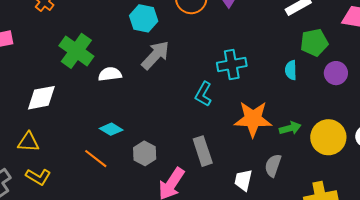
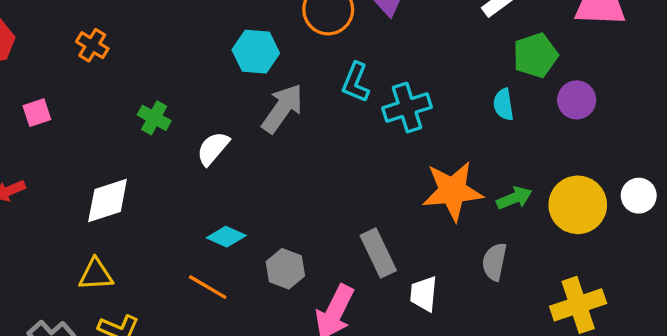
green cross: (76, 51) -> (154, 118), size x0.6
white semicircle: (110, 74) -> (213, 148), turned -35
cyan L-shape: (203, 94) -> (356, 82), moved
white trapezoid: (243, 180) -> (424, 294), moved

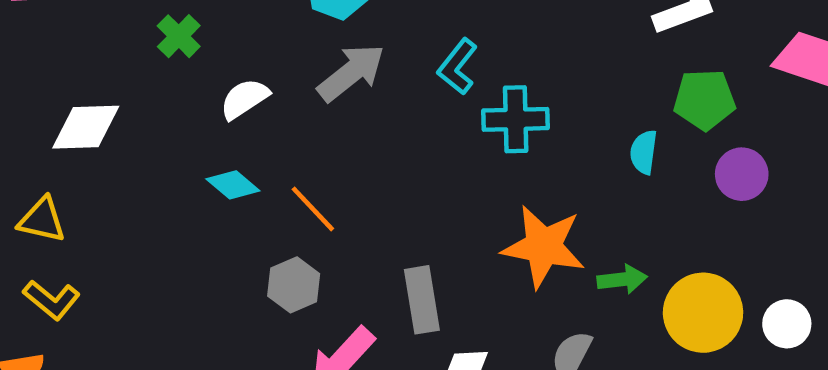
cyan diamond: (226, 237) -> (233, 185), moved
orange line: (208, 287) -> (313, 209), moved

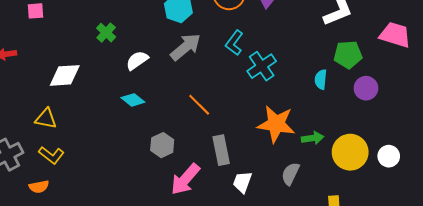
cyan cross: (516, 119) -> (262, 66), turned -32
orange line: (313, 209) -> (199, 105), moved

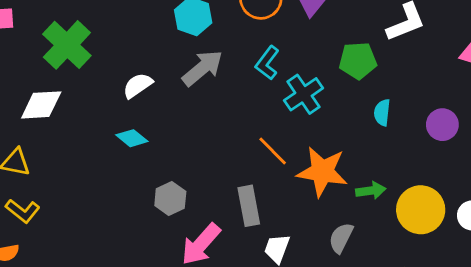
green cross: (106, 33) -> (67, 45), moved, size x1.8
green pentagon: (348, 55) -> (358, 61), moved
orange line: (199, 105) -> (273, 151), moved

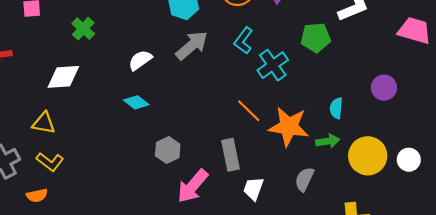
green cross: (67, 45) -> (83, 29), size x0.6
cyan semicircle: (382, 113) -> (336, 108), moved

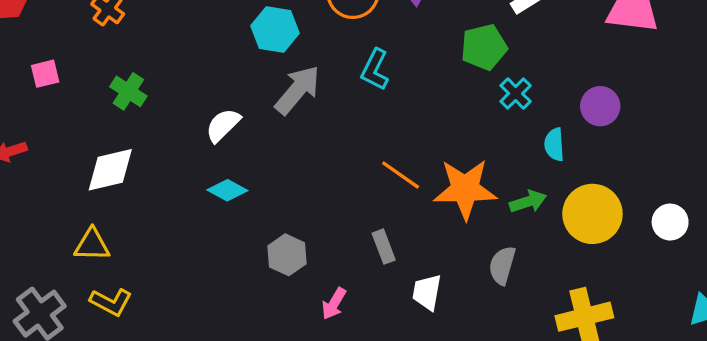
cyan cross: (273, 65) -> (516, 94), moved, size x0.7
cyan semicircle: (336, 108) -> (554, 144), moved
gray rectangle: (230, 155) -> (384, 247), size x0.7
white circle: (409, 160) -> (670, 222), moved
pink arrow: (193, 186) -> (334, 304), size x0.6

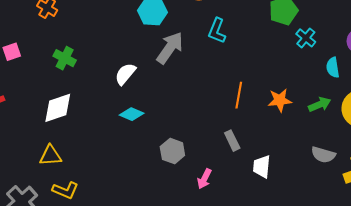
orange line: (401, 175) -> (239, 95), turned 70
orange star: (465, 189) -> (280, 100), size x0.6
gray semicircle: (502, 265) -> (323, 155), moved, turned -85

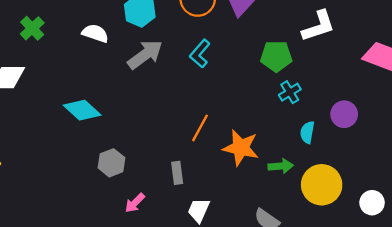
white semicircle: (125, 74) -> (95, 33), moved, turned 50
orange star: (280, 100) -> (241, 148), size x1.4
cyan diamond: (132, 114) -> (82, 110), size x1.4

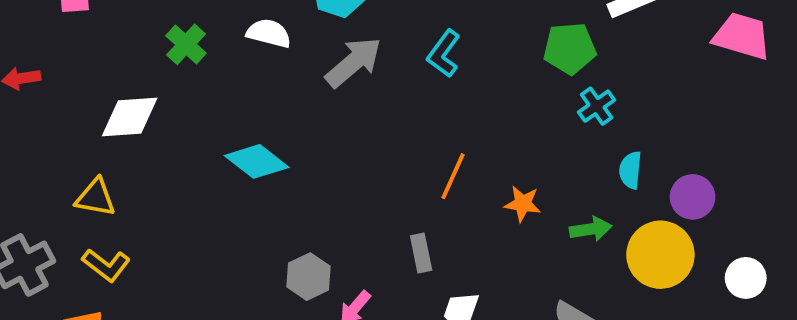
green cross: (32, 28) -> (186, 44), moved
purple circle: (344, 114) -> (693, 197), moved
orange star: (241, 148) -> (523, 204), size x0.6
gray hexagon: (111, 163) -> (309, 277), moved

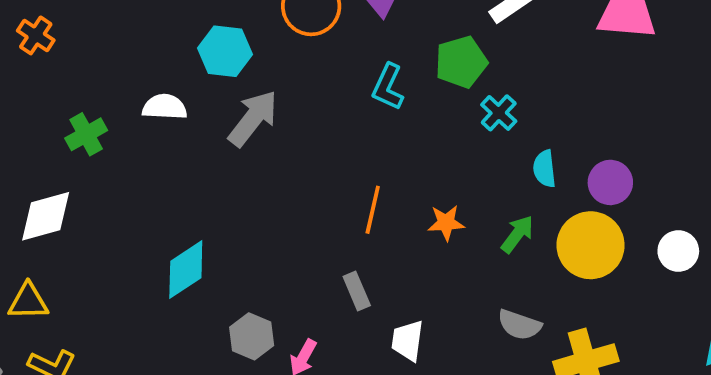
green cross: (186, 44) -> (86, 134), turned 30
cyan L-shape: (444, 54) -> (388, 87), moved
cyan diamond: (257, 161) -> (186, 270), moved, turned -60
green arrow: (591, 229) -> (517, 234), turned -33

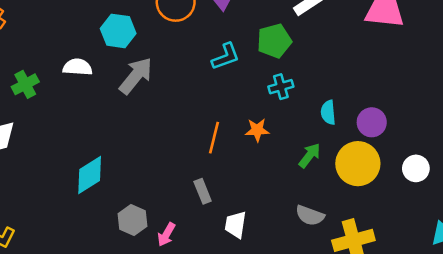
cyan L-shape: (388, 87) -> (226, 56), turned -136
cyan cross: (499, 113) -> (281, 87), moved, turned 30
orange star: (446, 223) -> (257, 130), moved

